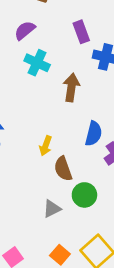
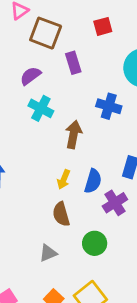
purple rectangle: (81, 32) -> (73, 63), moved
yellow arrow: (46, 146) -> (64, 179), moved
green circle: (84, 195) -> (95, 243), moved

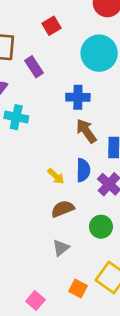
brown arrow: (73, 134) -> (86, 131), moved, turned -30
yellow arrow: (64, 179) -> (56, 176), turned -54
brown semicircle: (61, 214) -> (63, 209), turned 100

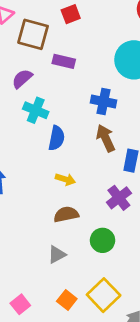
red square: (52, 26) -> (71, 14), moved
purple rectangle: (34, 67) -> (64, 61), turned -54
blue semicircle: (83, 170) -> (57, 138), moved
yellow arrow: (56, 176) -> (65, 179), turned -36

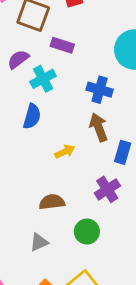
cyan cross: (36, 110) -> (43, 79), moved, turned 35
blue semicircle: (57, 138) -> (32, 116), moved
yellow arrow: (65, 179) -> (65, 152), moved, turned -48

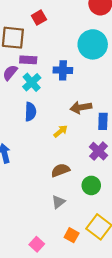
purple rectangle: (62, 45) -> (28, 60), moved
blue cross: (100, 90) -> (63, 70), moved
brown arrow: (99, 127) -> (81, 107), turned -66

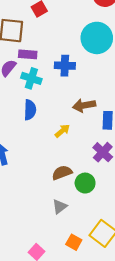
cyan cross: (32, 82) -> (31, 78), turned -30
green circle: (91, 185) -> (85, 183), moved

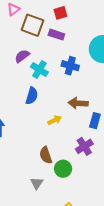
purple rectangle: (28, 54) -> (56, 35), moved
brown semicircle: (62, 173) -> (46, 155), turned -102
gray triangle: (60, 207) -> (37, 183), turned -32

